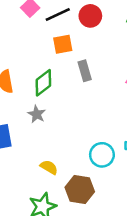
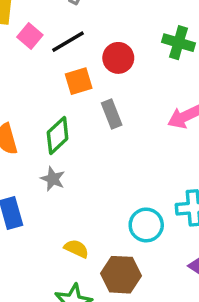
red circle: (90, 16) -> (118, 58), moved

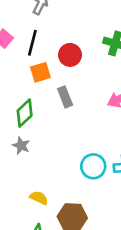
black line: (68, 42) -> (32, 43), turned -45
cyan circle: (146, 225) -> (93, 166), moved

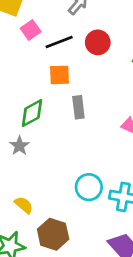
black line: (32, 43) -> (59, 42), turned 40
red circle: (70, 55) -> (98, 42), moved

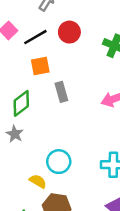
cyan circle: (89, 187) -> (59, 162), moved
yellow semicircle: (24, 205) -> (38, 181), moved

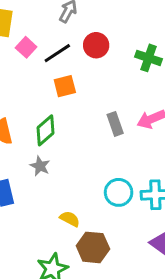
gray rectangle: (61, 92) -> (115, 124), moved
cyan circle: (59, 162) -> (119, 192), moved

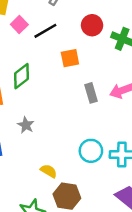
red circle: (96, 45) -> (92, 25), moved
orange square: (65, 86) -> (70, 58), moved
green diamond: (45, 130) -> (21, 76), moved

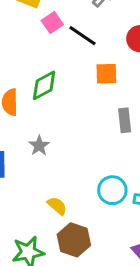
black line: (45, 31) -> (83, 36), turned 55

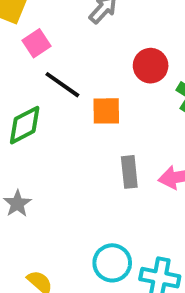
black line: (83, 36) -> (62, 85), moved

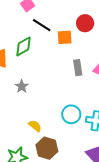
red circle: (151, 66) -> (85, 23), moved

